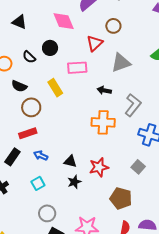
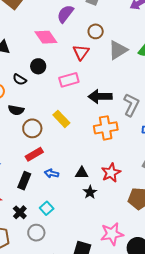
gray triangle: (121, 63) -> (118, 50), moved
yellow rectangle: (55, 88) -> (61, 119), moved
black arrow: (104, 90) -> (100, 96), size x1.6
cyan square: (38, 183) -> (47, 208), moved
gray circle: (47, 213) -> (36, 233), moved

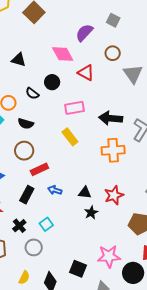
gray triangle: (118, 50) -> (133, 74), turned -40
red triangle: (81, 52) -> (86, 73), moved, turned -42
pink rectangle: (69, 80) -> (74, 108), moved
brown circle: (32, 128) -> (24, 151), moved

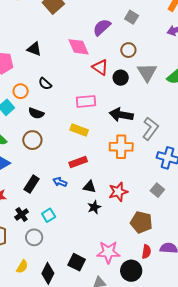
black circle: (52, 82) -> (121, 78), moved
yellow rectangle: (70, 137) -> (79, 130), turned -36
red rectangle: (39, 169) -> (78, 162), moved

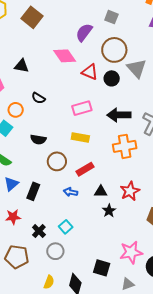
brown circle: (128, 50) -> (114, 50), size x1.6
black semicircle: (36, 113) -> (38, 139), moved
brown circle: (32, 140) -> (57, 161), moved
black rectangle: (32, 184) -> (33, 191), moved

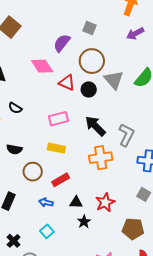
black arrow: (119, 115) -> (95, 126), turned 45
cyan square: (66, 227) -> (47, 231), moved

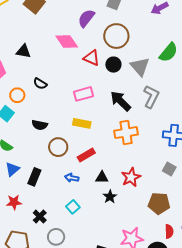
gray triangle: (114, 80) -> (140, 67), moved
gray L-shape: (126, 135) -> (151, 97), moved

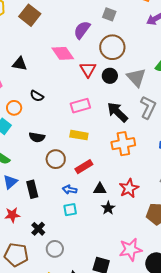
red triangle: (92, 58) -> (88, 69), turned 36
black rectangle: (34, 177) -> (32, 189), turned -36
cyan square: (73, 207) -> (70, 210), moved, turned 32

